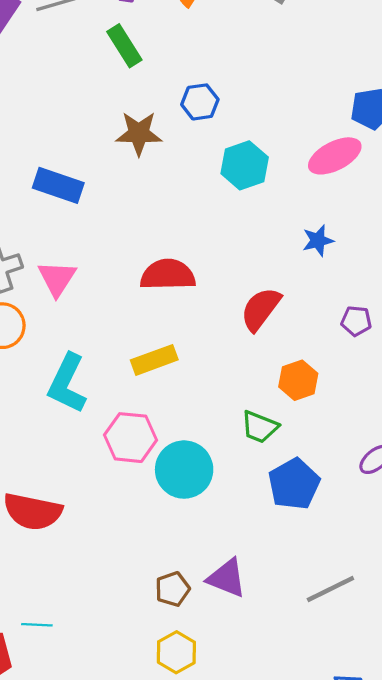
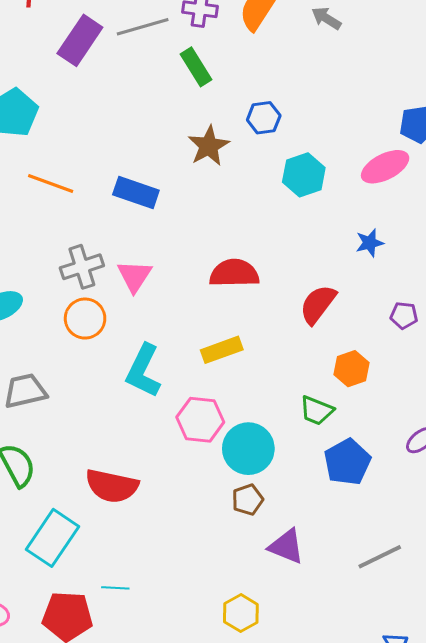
brown star: (139, 133) -> (209, 146), turned -30
brown pentagon: (173, 589) -> (248, 500), moved

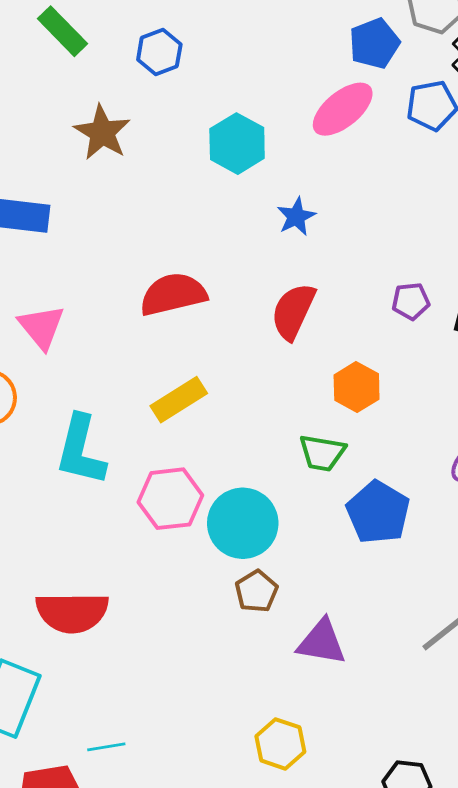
blue hexagon: (264, 118) -> (159, 52), moved
blue star: (370, 243) -> (296, 217), moved

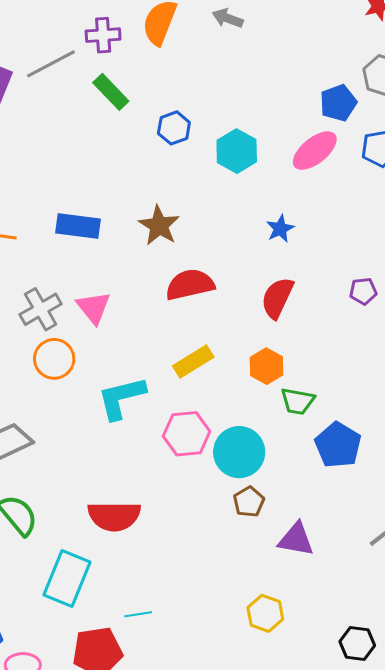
blue hexagon: (159, 52) -> (174, 128), moved
brown star: (102, 133) -> (159, 225), moved
cyan hexagon: (237, 144) -> (237, 151), moved
orange hexagon: (357, 387) -> (266, 366), moved
cyan L-shape: (81, 450) -> (121, 398), turned 62

